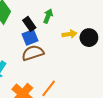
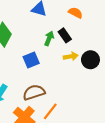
black rectangle: (29, 24) -> (65, 35), moved
brown semicircle: (33, 53) -> (34, 92), moved

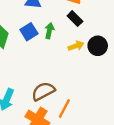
black rectangle: (65, 35) -> (75, 19), moved
blue square: (31, 60) -> (29, 32), moved

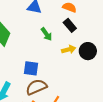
green arrow: (49, 31) -> (46, 34), turned 128
blue square: (29, 32) -> (31, 68), moved, turned 35

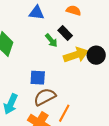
black rectangle: (70, 25) -> (65, 33), moved
yellow arrow: (69, 50) -> (76, 55), size x1.6

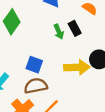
yellow arrow: (76, 55) -> (77, 67), moved

